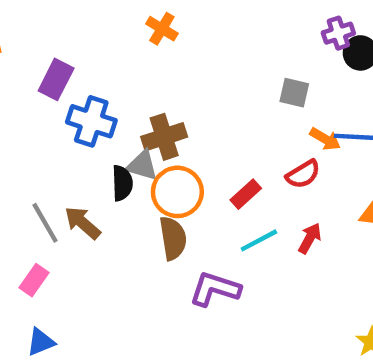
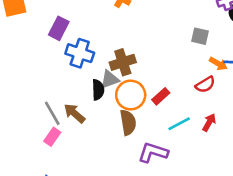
gray triangle: (142, 165) -> (110, 79), turned -36
red rectangle: (246, 194) -> (161, 96), moved
pink rectangle: (34, 280) -> (52, 137), moved

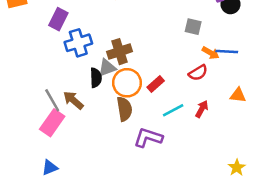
blue cross: (80, 53) -> (78, 43), turned -35
pink rectangle: (52, 137) -> (52, 123), size x1.5

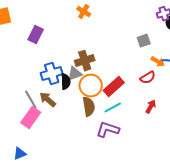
gray square: (193, 27) -> (144, 41), turned -32
blue cross: (78, 43) -> (52, 74), moved
red rectangle: (156, 84) -> (114, 87), size x1.5
cyan line: (173, 110) -> (113, 108), moved
blue triangle: (50, 168) -> (20, 154), moved

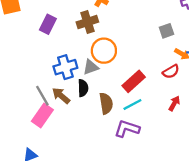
brown cross: (85, 61) -> (87, 22), moved
black semicircle: (66, 82) -> (83, 88), moved
orange circle: (91, 86) -> (104, 51), moved

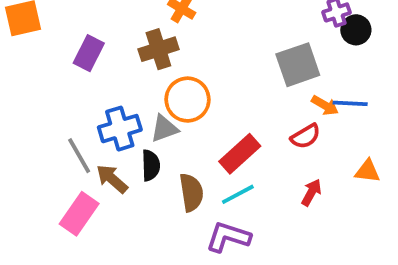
gray square: (167, 31) -> (298, 65), size x1.6
gray line: (42, 96) -> (79, 156), moved

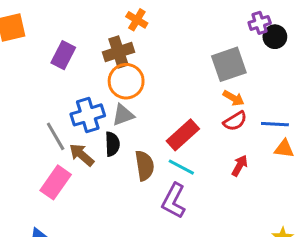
orange circle: (188, 100) -> (126, 81), moved
blue line: (350, 103) -> (275, 124), moved
orange arrow: (325, 105) -> (233, 98), moved
cyan line: (238, 194) -> (181, 167), turned 56
purple L-shape: (228, 237) -> (174, 201), turned -80

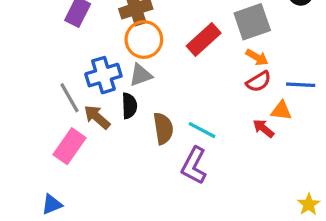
red rectangle: (183, 135) -> (204, 40), moved
orange triangle: (284, 149) -> (281, 111), moved
red arrow: (240, 166) -> (263, 128), turned -80

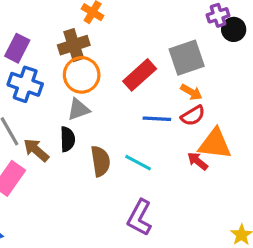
blue cross: (103, 75) -> (25, 84), moved, turned 36
blue line: (301, 85) -> (157, 119), moved
orange triangle: (281, 111) -> (215, 144), size x1.6
purple L-shape: (194, 166) -> (140, 218), moved

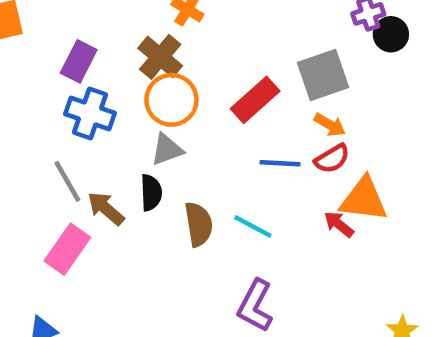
brown cross: (74, 45) -> (160, 57), turned -32

